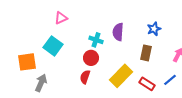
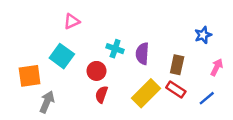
blue star: (154, 29) -> (203, 35), moved
purple semicircle: (118, 32) -> (142, 54), moved
red circle: (91, 58) -> (96, 71), moved
red rectangle: (147, 84) -> (176, 90), moved

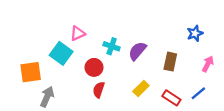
pink triangle: (72, 21) -> (78, 33), moved
purple semicircle: (142, 54) -> (137, 51), turned 36
red rectangle: (176, 90) -> (171, 98), moved
yellow rectangle: (146, 93) -> (141, 89), size x0.6

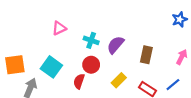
blue star: (195, 33) -> (180, 19), moved
cyan square: (61, 53) -> (51, 67), moved
red circle: (94, 67) -> (91, 65), moved

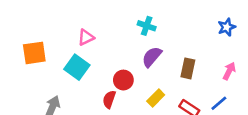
cyan cross: (91, 40) -> (147, 26), moved
orange square: (15, 65) -> (34, 53), moved
cyan square: (51, 67) -> (77, 67), moved

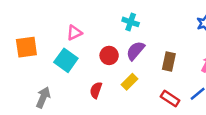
red circle: (123, 80) -> (109, 55), moved
yellow rectangle: (156, 98) -> (129, 82), moved

